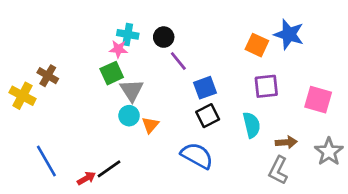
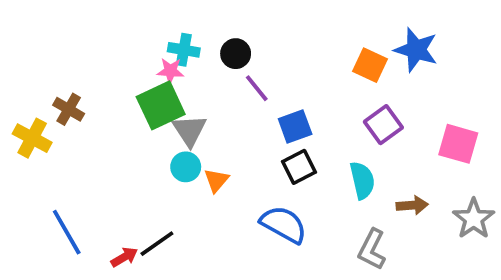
green square: (112, 73) -> (161, 105), size x1.4
purple square: (266, 86) -> (383, 125), turned -30
gray L-shape: (278, 170) -> (372, 249), moved

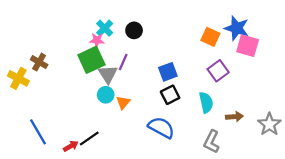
cyan cross: (184, 50) -> (105, 28), turned 35
purple line: (257, 88) -> (123, 62), moved, turned 63
pink square: (458, 144) -> (248, 46), moved

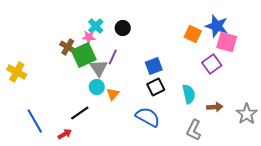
brown cross: (39, 62) -> (68, 47), moved
purple square: (218, 71) -> (212, 64), moved
black line: (89, 138) -> (80, 113), moved

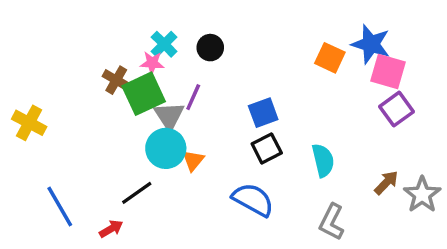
purple square: (212, 64) -> (397, 109), moved
cyan circle: (97, 87) -> (166, 148), size x1.5
brown arrow: (215, 107) -> (386, 183), moved, turned -42

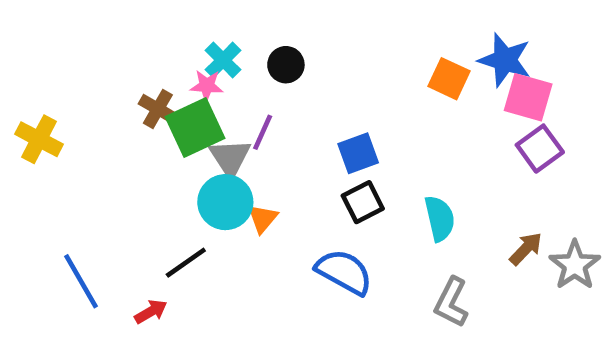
yellow cross: (29, 123) -> (39, 139), moved

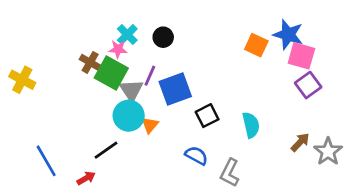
green square: (195, 128) -> (111, 73), turned -36
blue square: (358, 153) -> (175, 89), moved, size x1.4
blue semicircle: (344, 272) -> (196, 156), size x0.7
gray L-shape: (451, 302) -> (230, 173), moved

